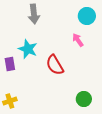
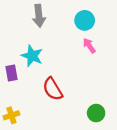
cyan circle: (87, 16) -> (85, 20), moved
red semicircle: (55, 65) -> (53, 89), moved

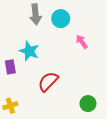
cyan circle: (85, 20) -> (61, 19), moved
red semicircle: (53, 89) -> (48, 82), turned 75

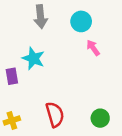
cyan circle: (61, 19) -> (81, 21), moved
red semicircle: (48, 82) -> (55, 115), moved, turned 120

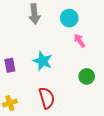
cyan star: (33, 58) -> (43, 61), moved
green circle: (100, 118) -> (87, 76), moved

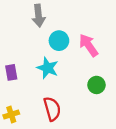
cyan circle: (69, 18) -> (59, 41), moved
pink arrow: (79, 41) -> (89, 45), size x1.5

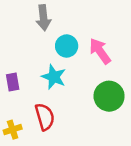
green circle: (96, 85) -> (109, 96), size x1.5
red semicircle: (52, 109) -> (45, 117), moved

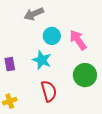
gray arrow: (43, 18) -> (34, 14), turned 72
red semicircle: (45, 117) -> (49, 91), moved

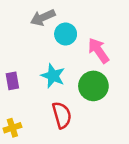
cyan circle: (52, 36) -> (66, 34), moved
green circle: (85, 75) -> (93, 86), moved

